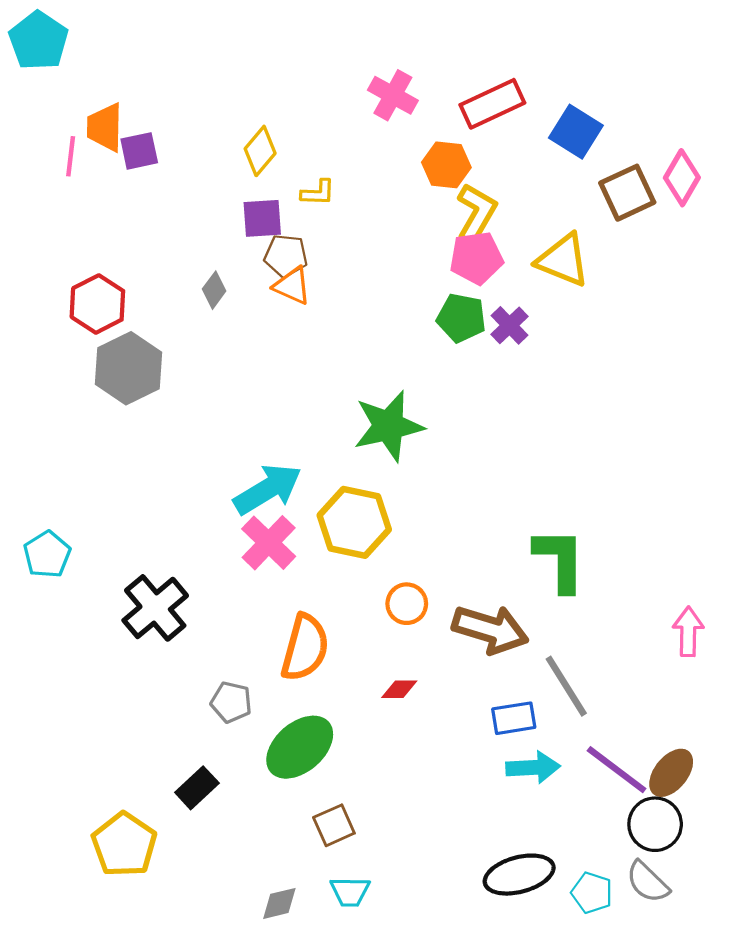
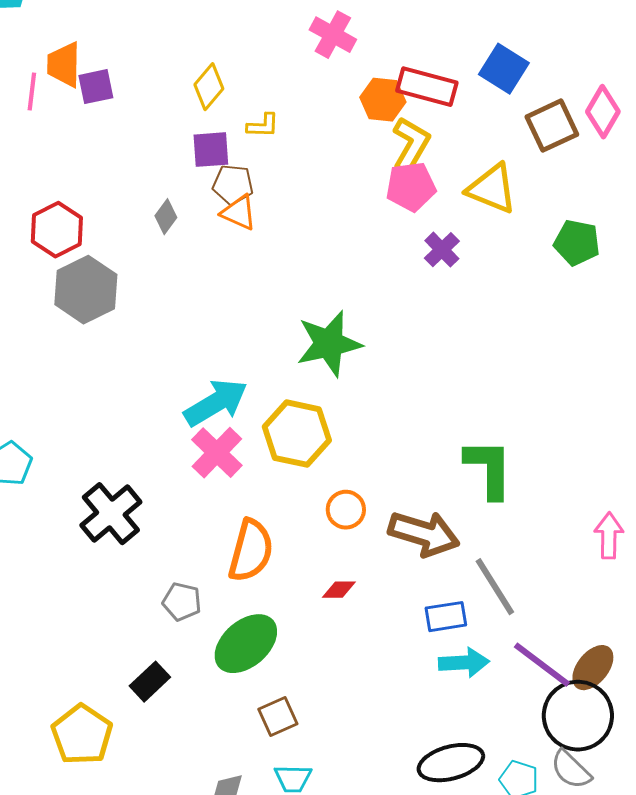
red rectangle: (492, 104) -> (427, 87), moved, turned 40
green pentagon: (461, 318) -> (577, 243), moved
black circle: (655, 824) -> (578, 716), size x1.4

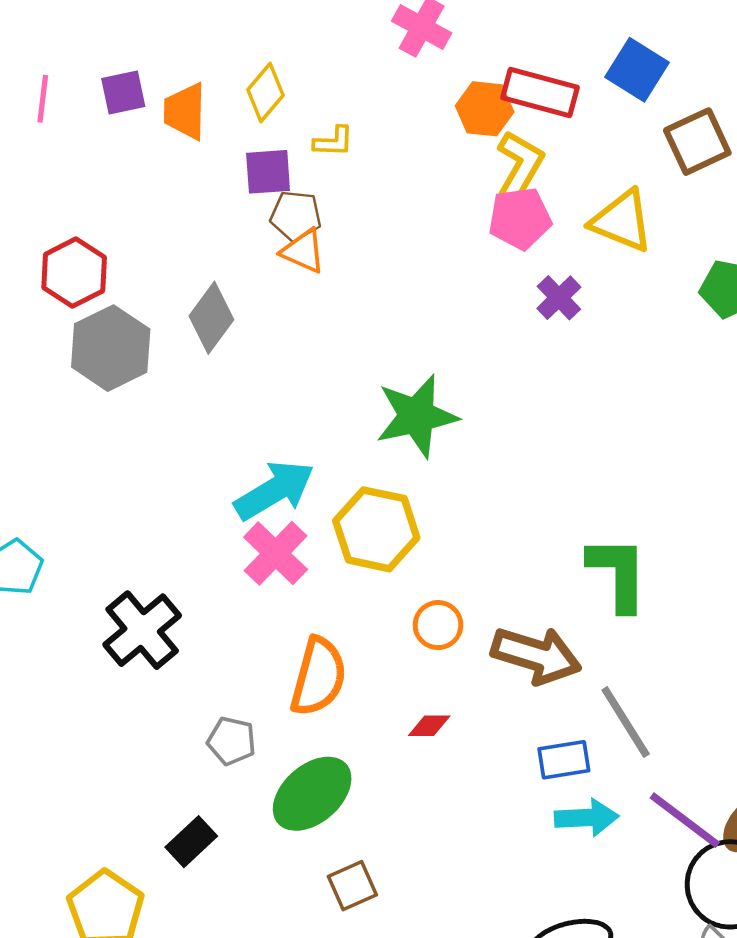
orange trapezoid: (64, 65) -> (185, 111), moved
gray diamond: (166, 217) -> (211, 318), moved, size x1.6

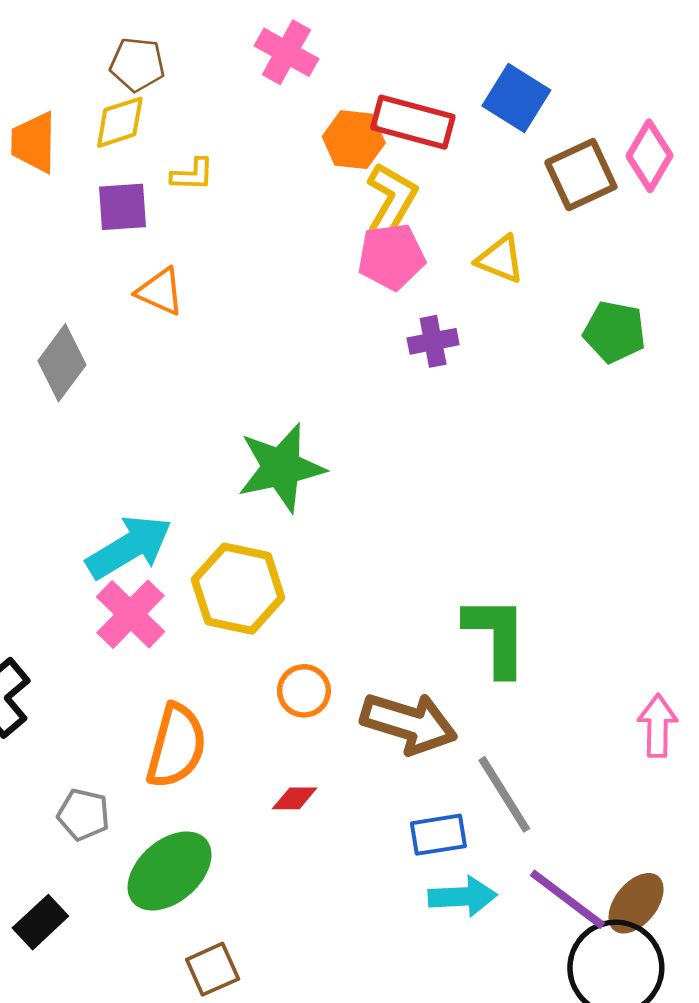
yellow diamond: (266, 92) -> (120, 122), turned 32
brown pentagon: (296, 216) -> (137, 64), moved
yellow triangle: (622, 221) -> (500, 259), size x0.7
purple cross: (559, 298) -> (433, 341), turned 33

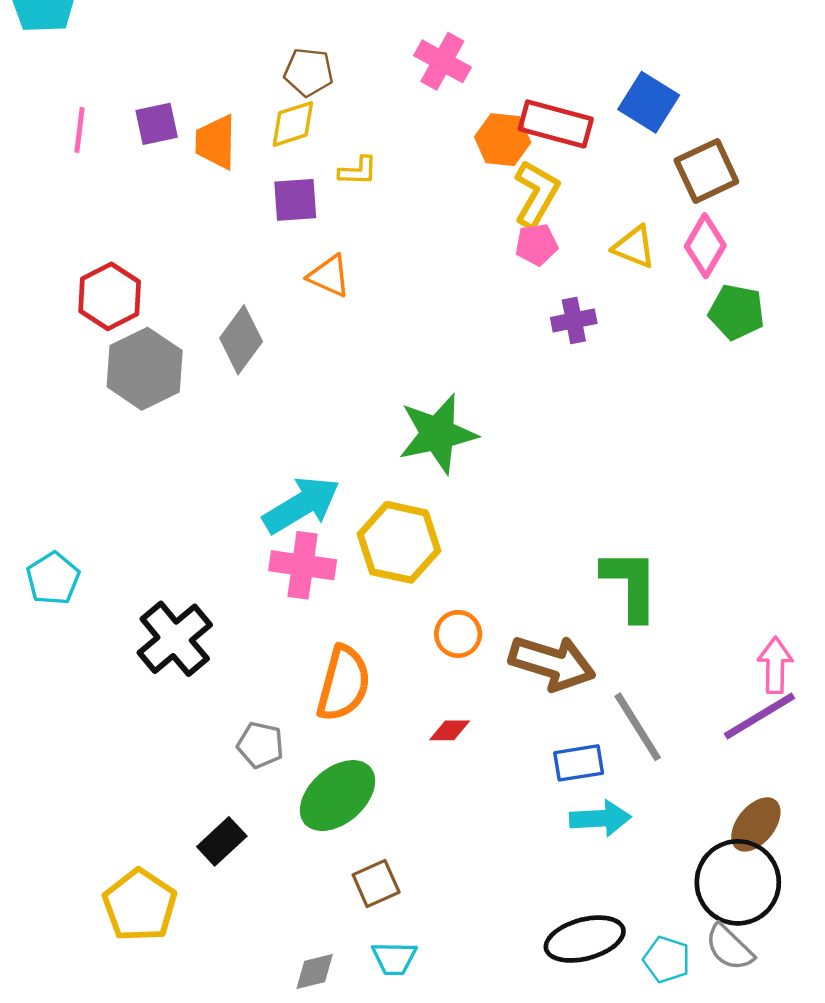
pink diamond: (649, 156) -> (705, 246), moved
pink pentagon: (391, 257) -> (536, 245), size x0.7
pink cross: (131, 614) -> (303, 565), turned -36
purple line: (567, 899) -> (760, 716), moved, turned -68

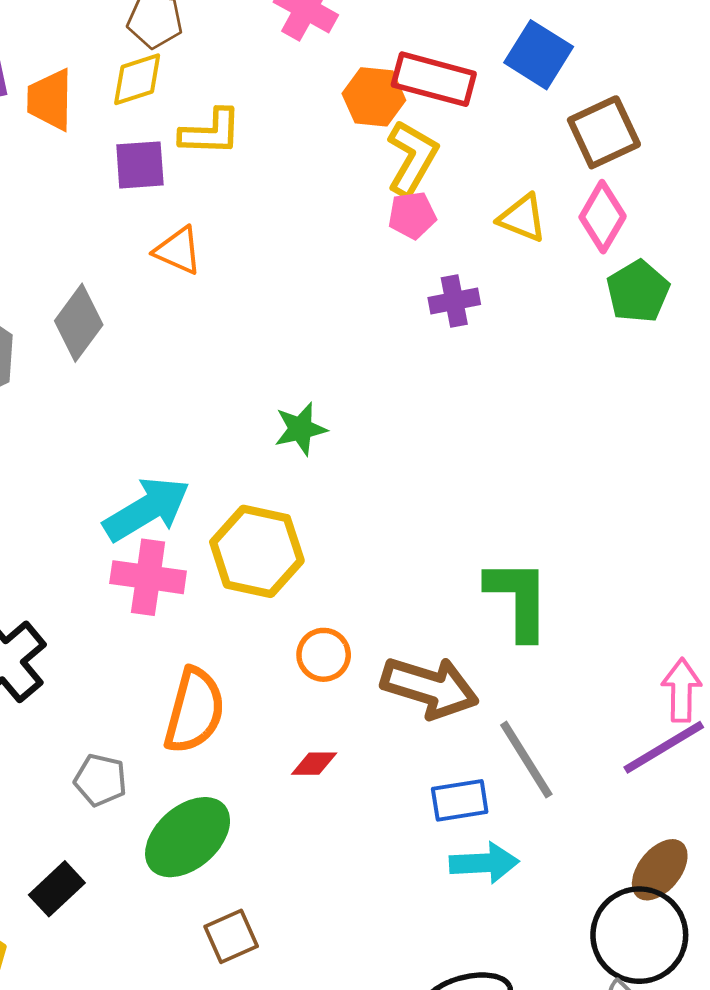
yellow L-shape: (358, 171) -> (211, 132), size x1.4
green pentagon: (737, 312) -> (638, 291), turned 30
green star: (438, 434) -> (300, 429), size x0.6

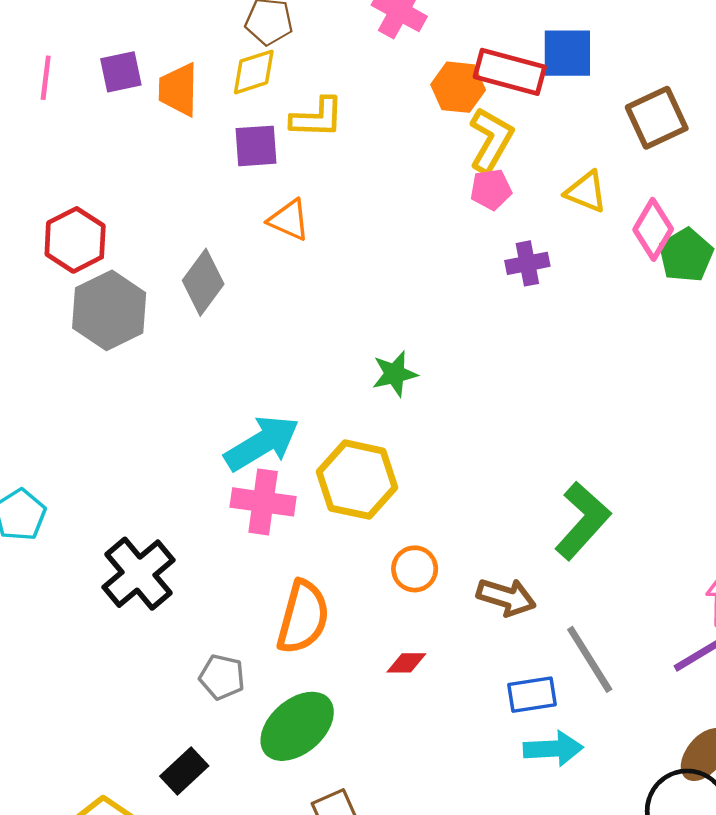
blue square: (539, 55) -> (567, 53), moved, turned -32
pink diamond: (603, 217) -> (653, 229), moved
green L-shape: (518, 599) -> (583, 521), turned 42
brown arrow: (430, 687) -> (506, 597), size x0.7

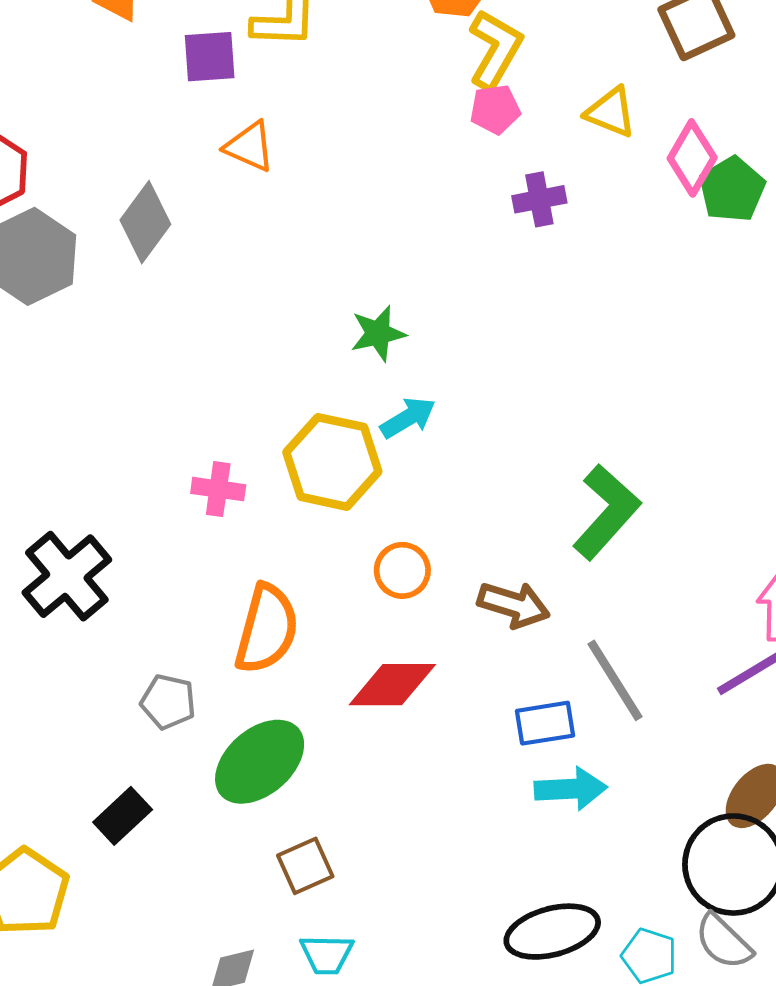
cyan arrow: (262, 443) -> (408, 418), moved, size x0.6
pink cross: (263, 502) -> (218, 489), size x0.7
red diamond: (406, 663) -> (392, 685), size x1.8

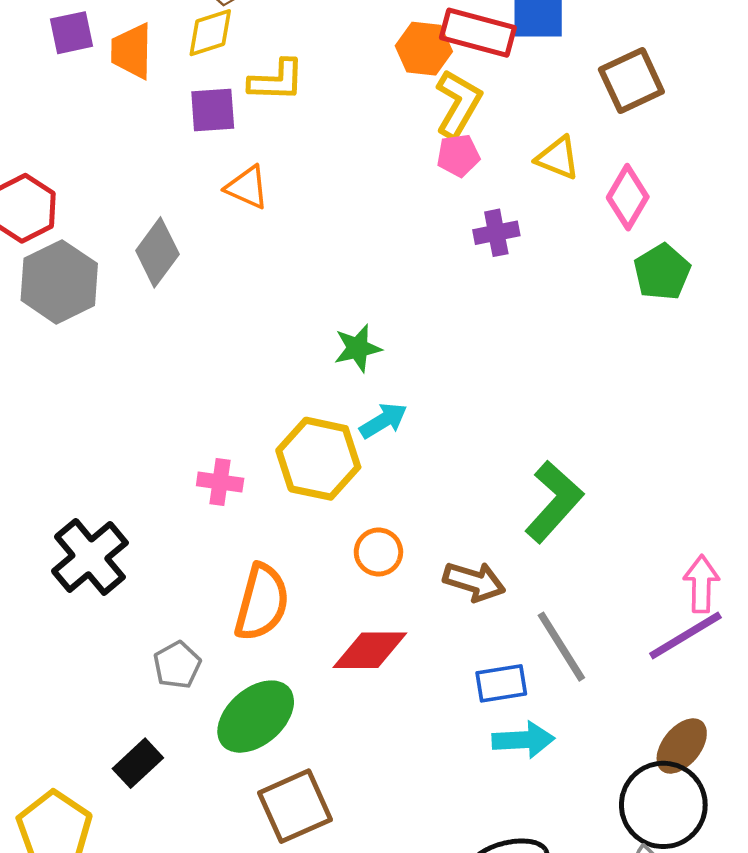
green pentagon: (732, 189) -> (662, 272), moved
gray pentagon: (168, 702) -> (177, 665), turned 30
brown square: (305, 866) -> (295, 806), size x1.5

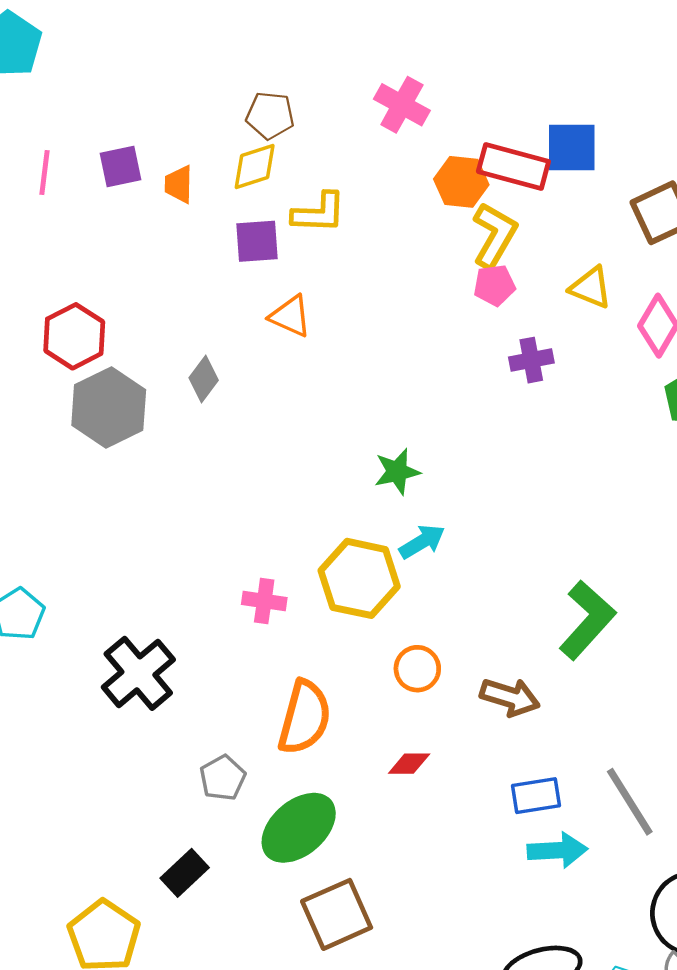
orange trapezoid: (132, 51) -> (179, 184), size x0.7
gray diamond: (157, 252) -> (204, 379), size x0.7
gray line: (561, 647) -> (630, 802), moved
red diamond: (370, 650) -> (409, 764), size x0.6

